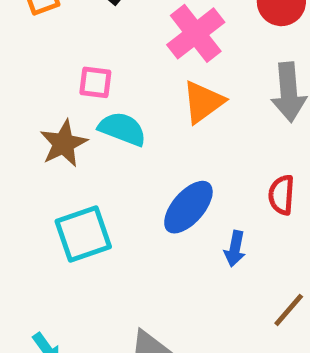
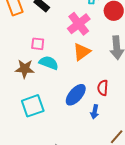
brown star: (64, 144) -> (25, 69), turned 30
red semicircle: (281, 195) -> (103, 88), moved

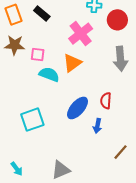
orange triangle: (82, 52) -> (72, 63), moved
brown star: (25, 69) -> (15, 45), moved

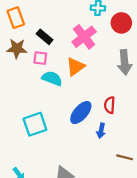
black rectangle: (42, 14) -> (45, 37), moved
brown line: (120, 152) -> (125, 157), turned 63

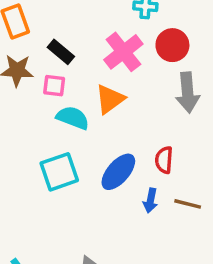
red circle: (121, 23) -> (172, 45), moved
cyan square: (35, 124) -> (59, 172), moved
brown line: (125, 157) -> (188, 204), moved

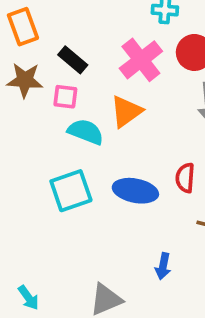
blue ellipse: (118, 172) -> (135, 191), turned 60
blue arrow: (150, 201) -> (163, 266), moved

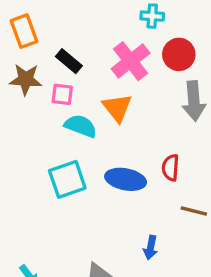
orange triangle: (126, 111) -> (117, 108), turned -32

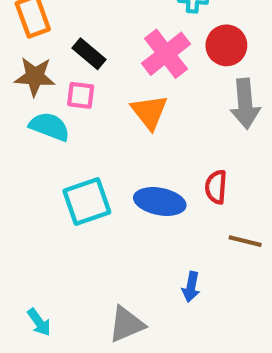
cyan semicircle: (81, 126) -> (49, 127), moved

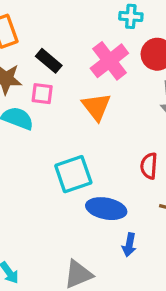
cyan square: (87, 202) -> (73, 174), moved
blue ellipse: (160, 202) -> (106, 209), moved

